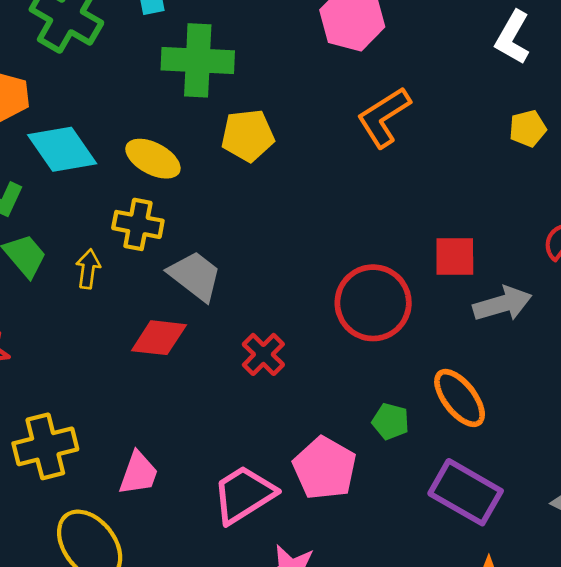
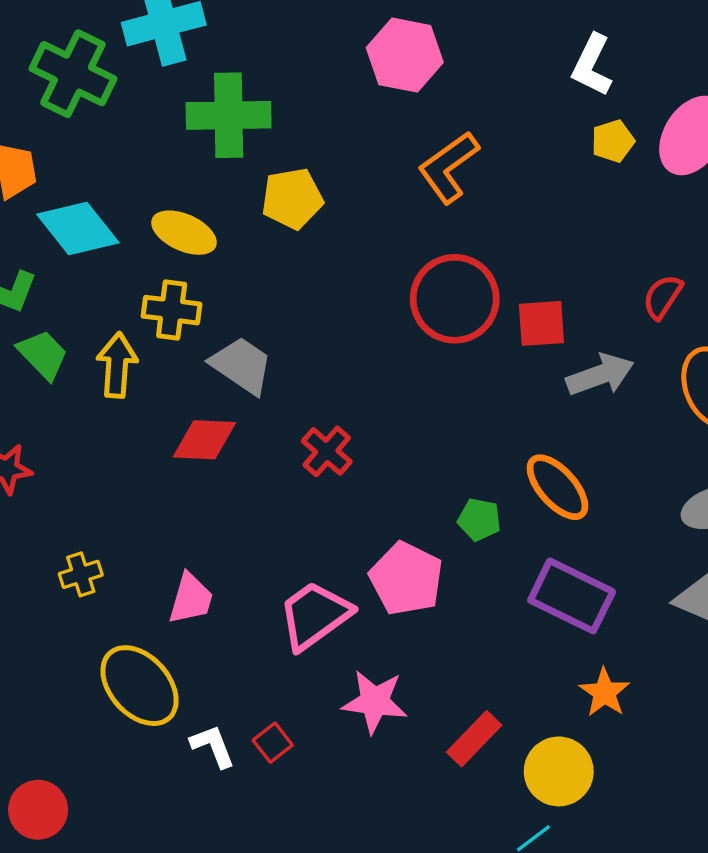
yellow pentagon: (528, 129) -> (613, 141), moved
yellow arrow: (88, 269) -> (117, 365), size x1.4
red circle: (373, 303) -> (455, 299), moved
yellow cross: (45, 446) -> (81, 574), size x0.6

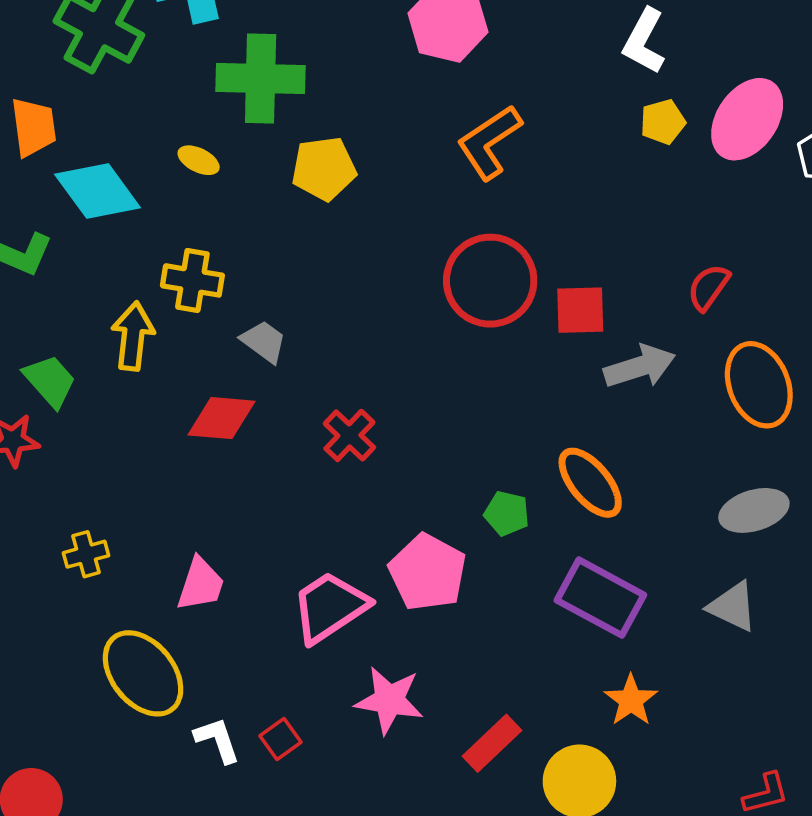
yellow ellipse: (184, 233) -> (199, 160), moved, size x0.6
green trapezoid: (43, 355) -> (50, 381), moved
gray trapezoid: (242, 365) -> (264, 342), size x0.7

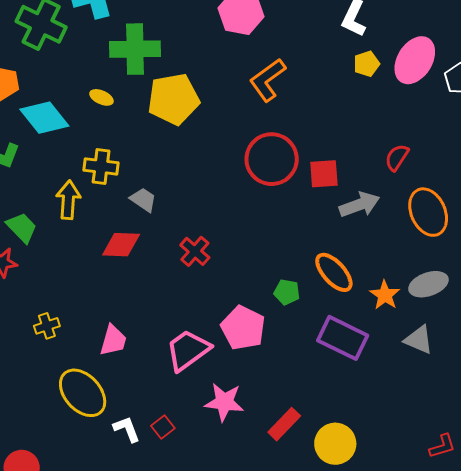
yellow pentagon: (324, 169) -> (174, 99), size x1.4
orange star: (631, 700) -> (385, 295), moved

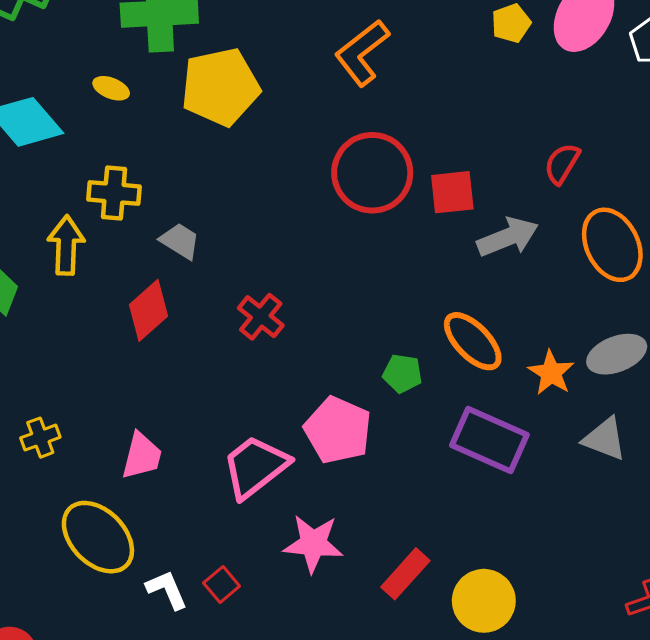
red diamond: (121, 245) -> (149, 310), turned -42

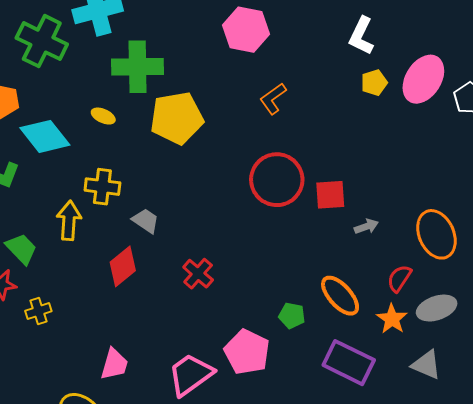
orange L-shape: (362, 53) -> (273, 99), size x0.7
red semicircle: (562, 164) -> (399, 278), moved
gray arrow: (508, 237) -> (366, 226), size x0.6
yellow cross: (40, 438) -> (38, 311), moved

